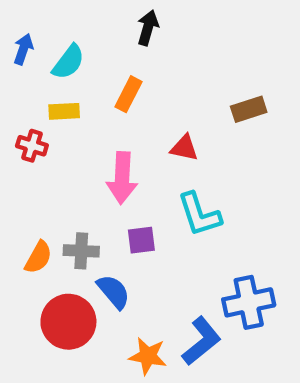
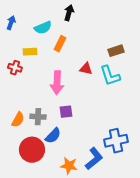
cyan semicircle: (68, 62) -> (43, 28), moved, turned 30
cyan L-shape: (199, 214) -> (110, 76), moved
blue semicircle: (113, 292) -> (53, 136), turned 84

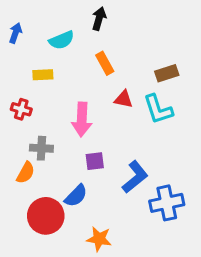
orange rectangle: (60, 44) -> (105, 63), moved, turned -56
red cross: (15, 68) -> (21, 109), moved
gray cross: (38, 117) -> (41, 148), moved
blue L-shape: (94, 159) -> (135, 177), moved

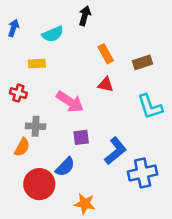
orange rectangle: (105, 63) -> (106, 54), moved
cyan L-shape: (158, 109) -> (150, 107), moved
pink arrow: (82, 119) -> (70, 102), turned -60

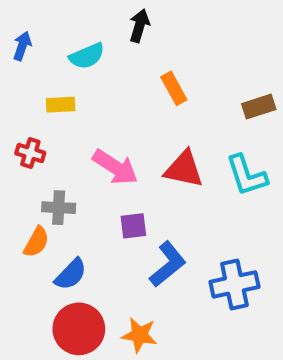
brown rectangle: (143, 62) -> (259, 107), moved
red triangle: (106, 84) -> (184, 169), moved, size x1.5
blue L-shape: (115, 151) -> (168, 264), moved
blue semicircle: (65, 167) -> (71, 274), moved
red circle: (39, 184) -> (79, 329), moved

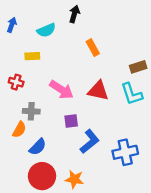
brown rectangle: (259, 107) -> (138, 67), moved

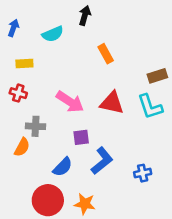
yellow rectangle: (32, 56) -> (24, 64), moved
blue semicircle: (38, 147) -> (63, 167), moved
blue cross: (125, 152) -> (143, 173), size x0.6

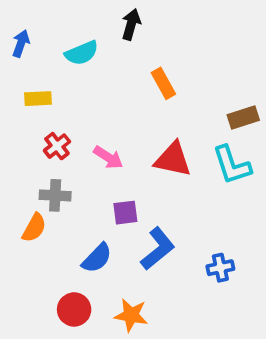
red cross: (18, 93) -> (57, 146), moved, turned 35
pink arrow: (70, 102) -> (108, 157), size x0.7
red circle: (48, 200) -> (74, 309), size x0.7

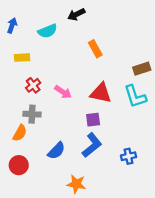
black arrow: (131, 24) -> (76, 14), turned -133
purple square: (125, 213) -> (93, 120), moved
red circle: (74, 309) -> (19, 165), moved

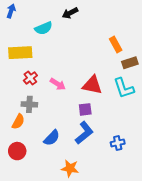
blue arrow: (12, 25) -> (11, 11), moved
orange rectangle: (95, 49) -> (116, 44), moved
yellow rectangle: (22, 58) -> (20, 53), size x1.6

